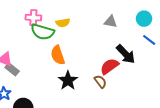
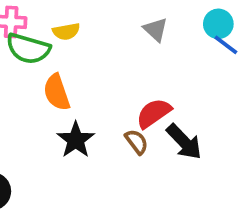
gray triangle: (111, 22) -> (156, 30), turned 32
blue line: (149, 40) -> (226, 45), moved
black arrow: (126, 54) -> (184, 142), moved

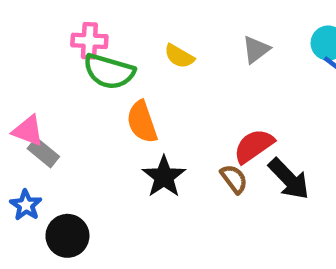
gray triangle: (156, 30) -> (256, 50), turned 40
yellow semicircle: (66, 31) -> (179, 56), moved, turned 40

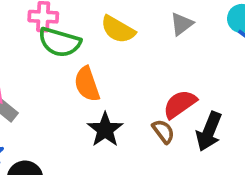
yellow semicircle: (179, 56) -> (118, 29), size x1.4
black arrow: (289, 179) -> (209, 131), turned 66

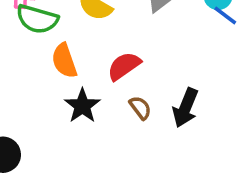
red semicircle: (180, 104) -> (124, 66), moved

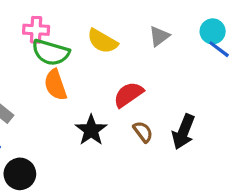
orange semicircle: (64, 61) -> (55, 85), moved

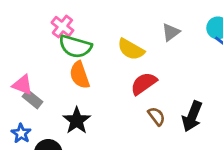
pink cross: (36, 30) -> (62, 26), turned 35
yellow semicircle: (102, 41) -> (131, 49), moved
black star: (91, 130) -> (77, 121), moved

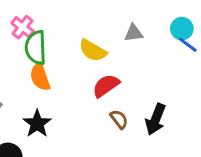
gray triangle: (171, 32) -> (134, 33), turned 30
green semicircle: (75, 46) -> (36, 48), turned 72

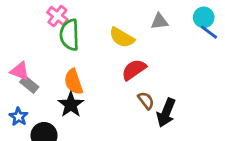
orange semicircle: (40, 77) -> (74, 82), moved
black arrow: (156, 119) -> (166, 113), moved

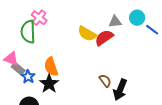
cyan circle: (204, 17) -> (137, 18), moved
green semicircle: (70, 35) -> (28, 32), moved
red semicircle: (134, 70) -> (104, 38), moved
blue star: (19, 117) -> (28, 77), moved

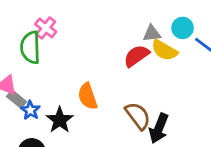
yellow semicircle: (87, 34) -> (164, 50), moved
orange semicircle: (51, 67) -> (88, 96), moved
brown semicircle: (105, 81) -> (138, 116), size x1.5

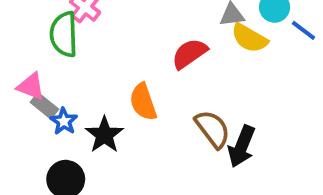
red semicircle: (136, 56) -> (189, 54), moved

